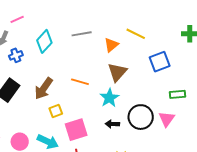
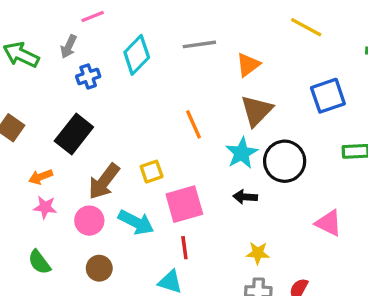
yellow line: (136, 34) -> (306, 27), moved
orange line: (80, 82) -> (194, 124), turned 48
brown arrow: (44, 88) -> (104, 181), moved
black circle: (141, 117) -> (285, 161), moved
pink triangle: (167, 119) -> (329, 223), moved, turned -42

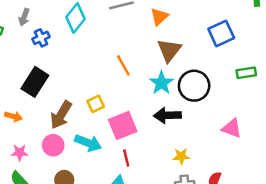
orange arrow: (41, 177) -> (13, 116), turned -138
black arrow: (245, 197) -> (167, 115), size x1.5
pink star: (45, 207) -> (20, 153), moved

